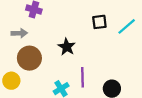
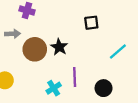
cyan line: (127, 26) -> (118, 52), moved
brown circle: (29, 58) -> (35, 49), moved

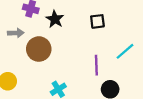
black star: (59, 47) -> (55, 19), moved
purple line: (75, 77) -> (96, 65), moved

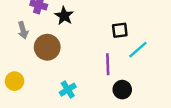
black square: (97, 21) -> (120, 30), moved
gray arrow: (16, 33) -> (23, 30), turned 77

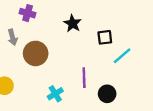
black star: (64, 16) -> (72, 23), moved
purple line: (108, 64) -> (84, 78), moved

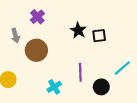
purple cross: (28, 13) -> (37, 17), moved, turned 32
black star: (72, 23) -> (78, 30), moved
cyan line: (122, 56) -> (122, 68), moved

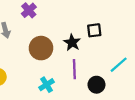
black star: (78, 30) -> (72, 42), moved
brown circle: (36, 50) -> (41, 48), moved

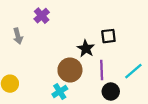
brown circle: (41, 48) -> (70, 70), moved
purple line: (74, 69) -> (102, 70), moved

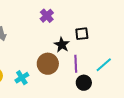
purple cross: (42, 16) -> (47, 16), moved
cyan cross: (60, 92) -> (22, 78), moved

